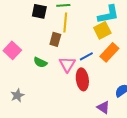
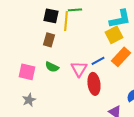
yellow line: (65, 22) -> (66, 21), moved
brown rectangle: (55, 39) -> (49, 40), moved
pink square: (12, 50) -> (27, 72), moved, turned -30

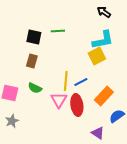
yellow line: (66, 21) -> (66, 81), moved
orange rectangle: (121, 57) -> (104, 96), moved
pink triangle: (79, 69) -> (59, 100), moved

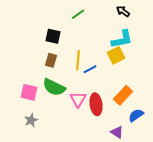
green line: (58, 31) -> (78, 14), moved, turned -32
yellow line: (66, 81) -> (78, 60), moved
blue line: (81, 82) -> (90, 69), moved
green semicircle: (35, 88) -> (54, 87), size x1.6

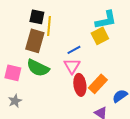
brown rectangle: (51, 60) -> (35, 41), size x1.6
yellow line: (78, 60) -> (49, 26), moved
orange rectangle: (123, 95) -> (98, 84), moved
pink triangle: (78, 99) -> (72, 66), moved

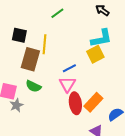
black square: (37, 17) -> (19, 35), moved
green semicircle: (38, 68) -> (33, 86), size x0.7
gray star: (15, 101) -> (16, 105), moved

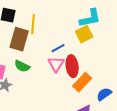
red ellipse: (75, 103) -> (72, 66), moved

